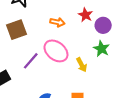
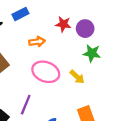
purple line: (31, 61) -> (26, 105), moved

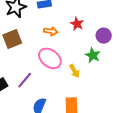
purple circle: (85, 29) -> (104, 36), moved

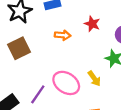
pink ellipse: (50, 58) -> (66, 83), moved

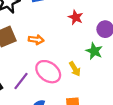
orange arrow: (63, 35) -> (36, 40), moved

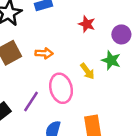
yellow arrow: (75, 69) -> (87, 71), moved
pink ellipse: (48, 72) -> (61, 88), turned 45

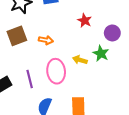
yellow arrow: (87, 71) -> (80, 60), turned 136
purple line: (31, 102) -> (30, 79), turned -54

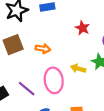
purple line: (30, 79) -> (27, 89), turned -36

